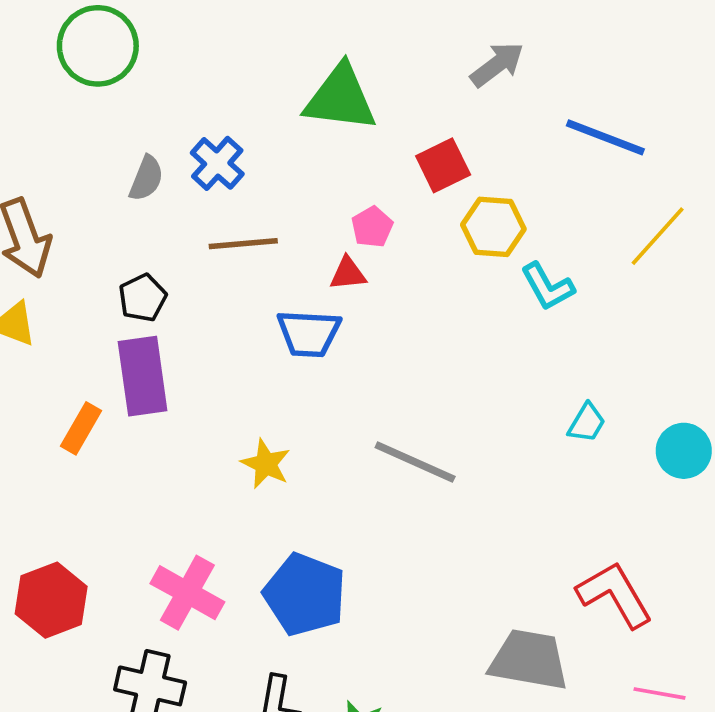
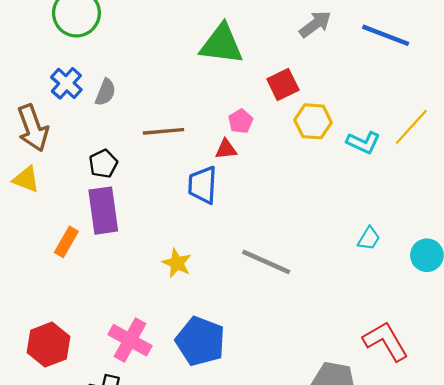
blue line: (605, 137) -> (386, 35), moved
blue cross: (217, 163) -> (66, 83), moved
cyan L-shape: (548, 287) -> (363, 142), moved, turned -36
blue trapezoid: (309, 333) -> (203, 185), turned 90

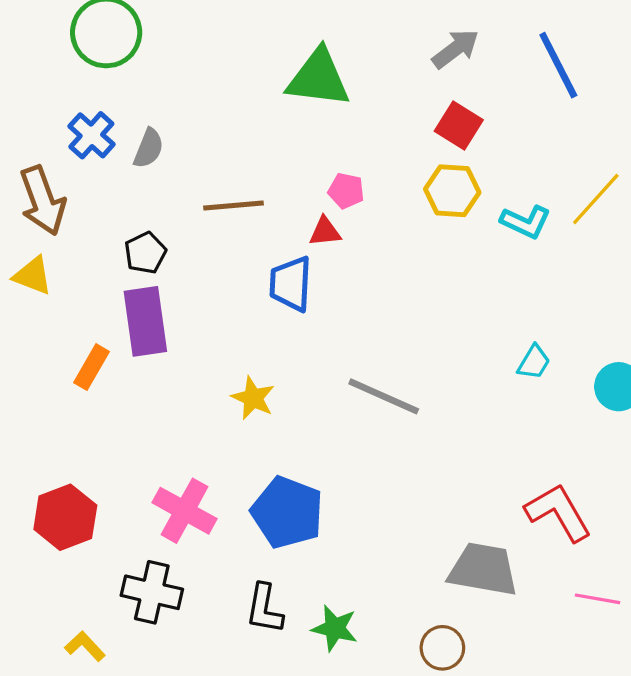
blue line: (386, 35) -> (558, 65), turned 42
red square: (283, 84) -> (459, 125), moved, turned -32
pink pentagon: (241, 121) -> (346, 191), turned -30

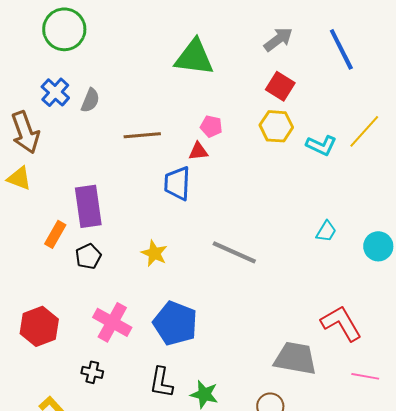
black pentagon: (145, 253) -> (88, 256), moved
black cross: (152, 592) -> (92, 372), size x0.6

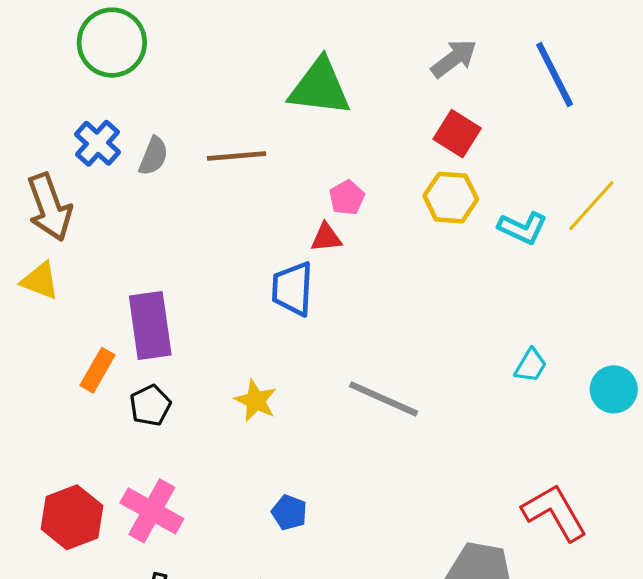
pink pentagon: (211, 126) -> (347, 198), turned 30
brown line: (142, 135) -> (237, 156), moved
pink cross: (112, 322) -> (152, 511), moved
blue pentagon: (175, 323) -> (289, 512), size x0.5

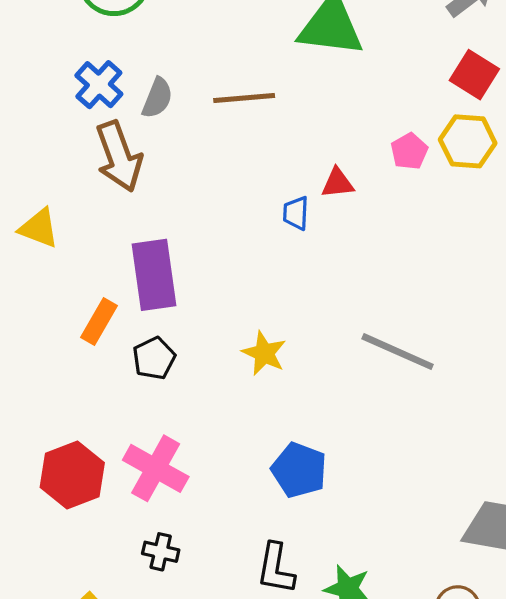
pink pentagon: (347, 198) -> (409, 151), moved
brown arrow: (50, 207) -> (119, 156), moved
blue trapezoid: (292, 289) -> (296, 213), moved, size x0.6
blue pentagon: (289, 512) -> (299, 470), size x1.5

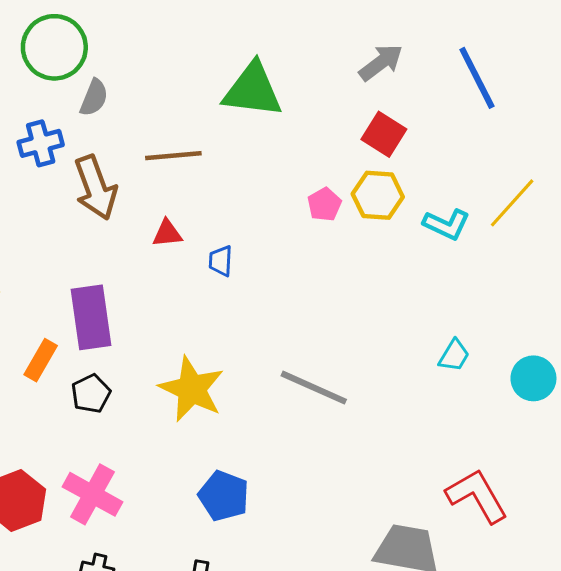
blue cross: (99, 85) -> (41, 143), turned 33
gray semicircle: (157, 98) -> (94, 98), moved
brown arrow: (119, 156) -> (96, 188), moved
red triangle: (338, 183) -> (167, 233), moved
yellow star: (264, 353) -> (192, 389), size x1.6

